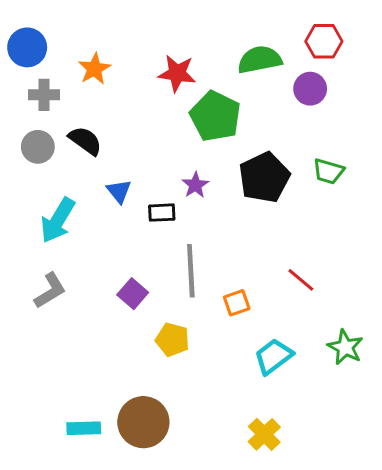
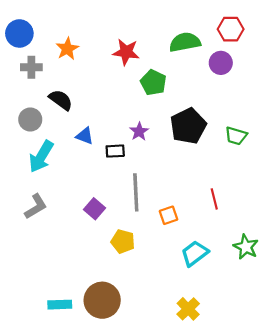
green pentagon: (215, 116) -> (153, 82), size x0.7
gray circle: (38, 147) -> (30, 119), moved
green trapezoid: (328, 171) -> (236, 136), moved
blue triangle: (119, 191) -> (85, 136), turned -30
red line: (301, 280) -> (214, 199), turned 36

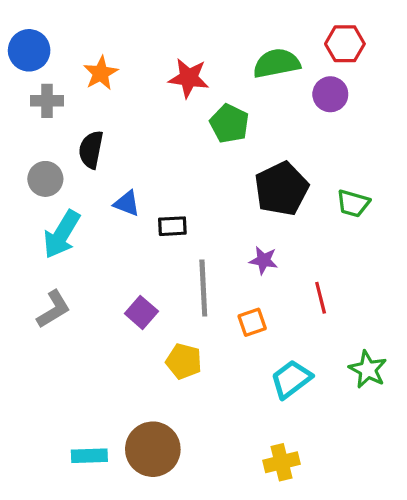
black semicircle: (61, 100) -> (91, 150), turned -115
purple star: (139, 131) -> (264, 260), moved, turned -30
yellow cross: (188, 309) -> (281, 462), turned 30

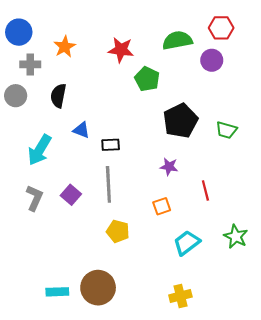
gray circle: (45, 179) -> (16, 96), moved
gray line: (203, 288) -> (108, 184), moved
gray L-shape: (54, 309) -> (34, 198), turned -35
purple square: (141, 312) -> (71, 195), moved

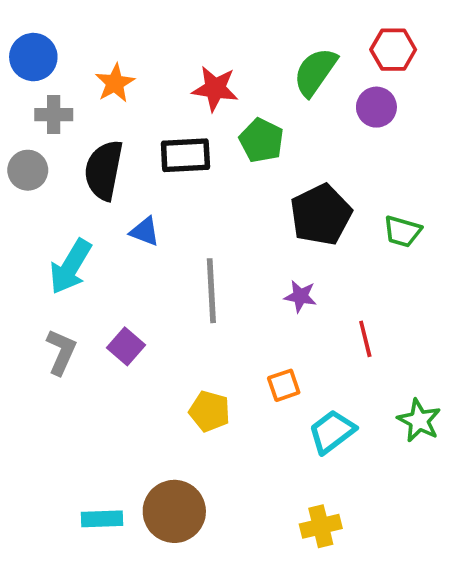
green semicircle: (177, 40) -> (315, 72), turned -44
black semicircle: (58, 96) -> (104, 170), size x1.4
black rectangle: (111, 145) -> (185, 155), moved, size x1.5
gray line: (108, 184) -> (211, 291), moved
orange square: (162, 206) -> (284, 385), moved

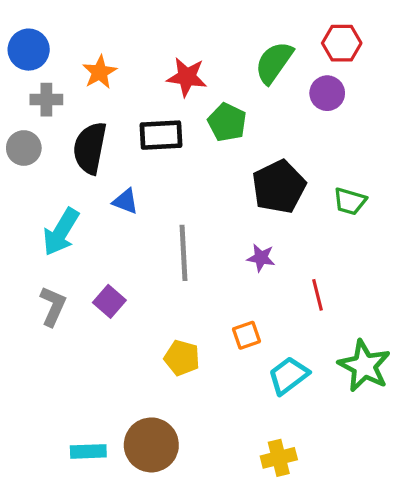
green star: (419, 421) -> (364, 366), size x1.4

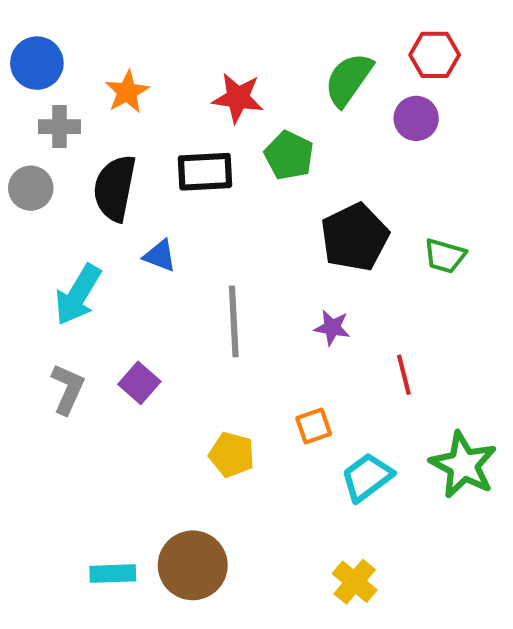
yellow cross: (279, 458) -> (355, 582), turned -36

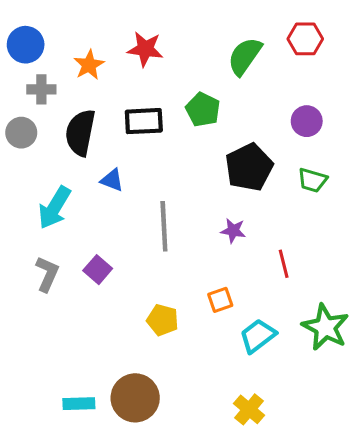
red star: (238, 98) -> (145, 49), moved
purple circle: (416, 118) -> (307, 121), moved

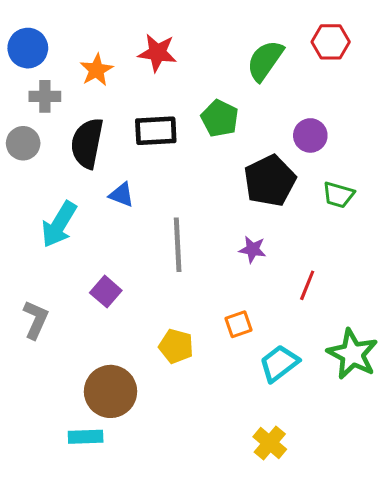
purple circle: (307, 121) -> (310, 135), moved
red line: (284, 264) -> (307, 285), turned 36
gray L-shape: (47, 274) -> (36, 320), moved
brown circle: (135, 398) -> (111, 391), moved

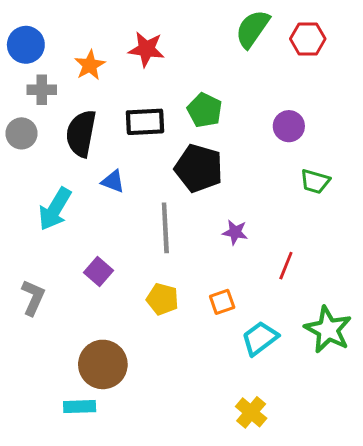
green semicircle: (265, 61) -> (253, 29), moved
black pentagon: (270, 181) -> (199, 168), moved, turned -30
yellow pentagon: (176, 346) -> (162, 299), moved

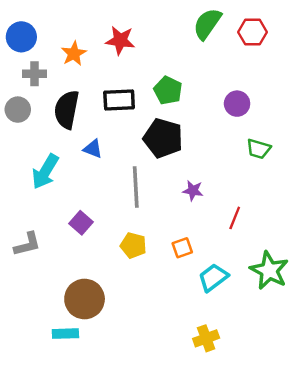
gray L-shape: (33, 298) -> (27, 244), turned 52
yellow cross: (251, 412) -> (206, 338), turned 30

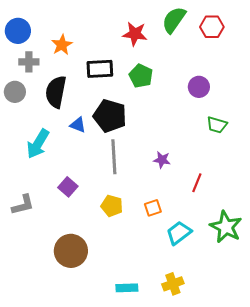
red star: (120, 40) -> (135, 34), moved
black rectangle: (119, 100) -> (100, 69), moved
black pentagon: (163, 138) -> (110, 116), moved
cyan rectangle: (65, 334) -> (127, 288), moved

